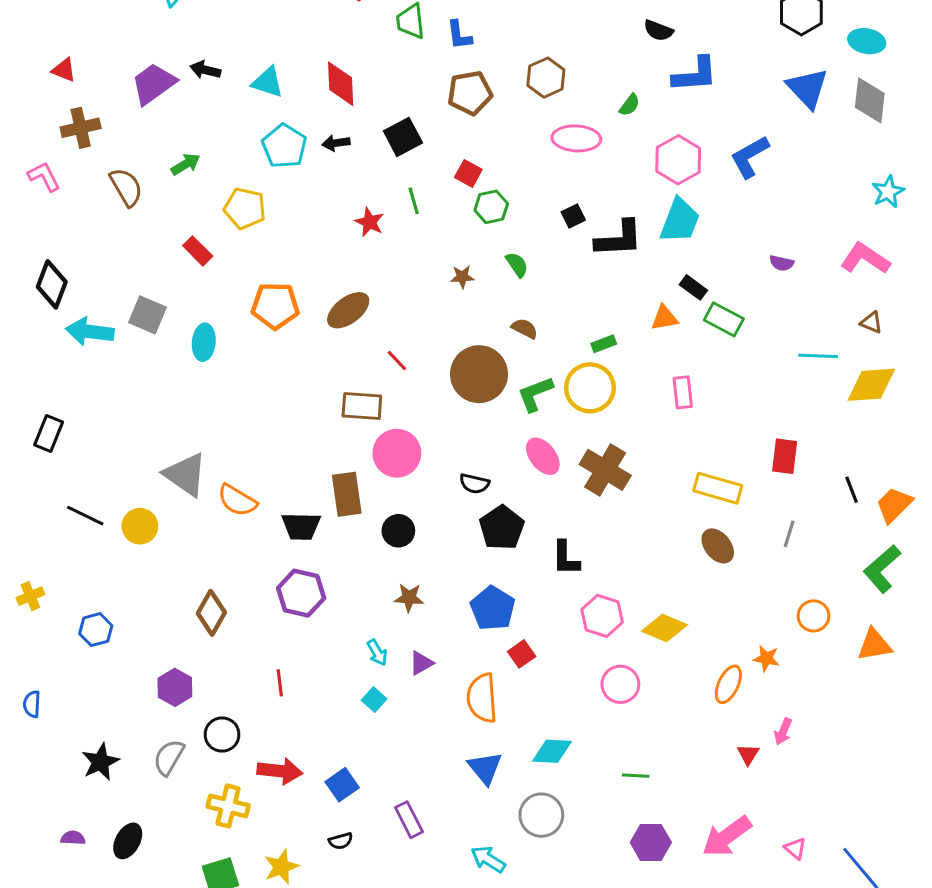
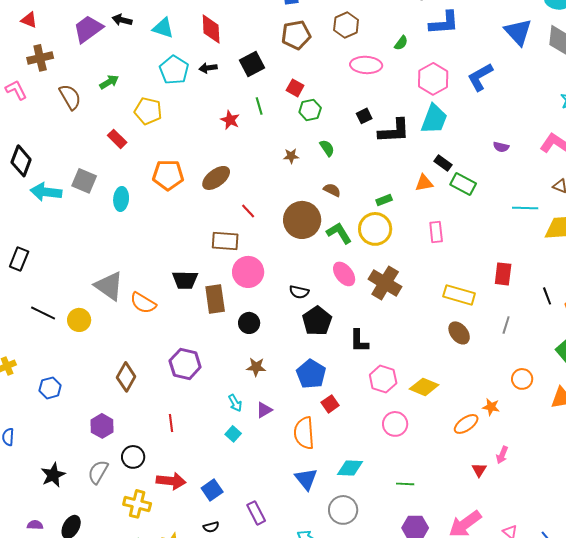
green L-shape: (535, 394) -> (339, 233), turned 80
black trapezoid: (301, 526) -> (185, 280), moved
orange ellipse: (728, 684) -> (466, 424), turned 30

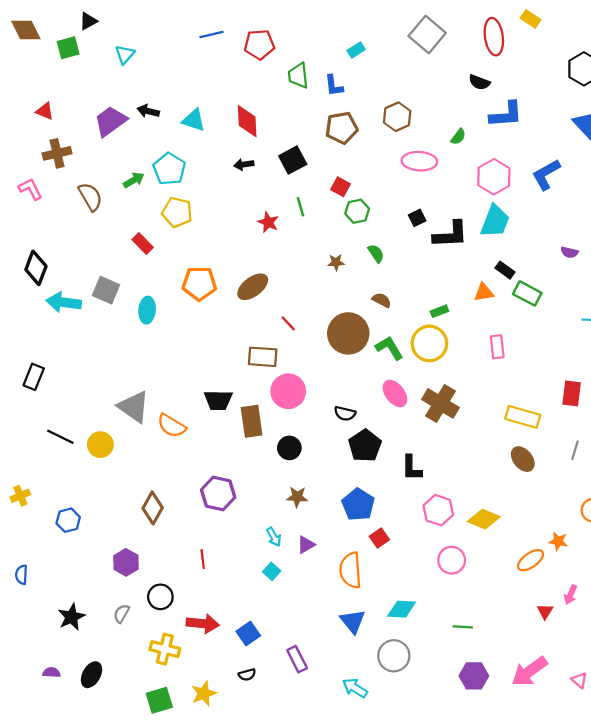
cyan pentagon: (174, 70) -> (169, 169), moved
gray semicircle: (98, 472) -> (122, 614), size x0.7

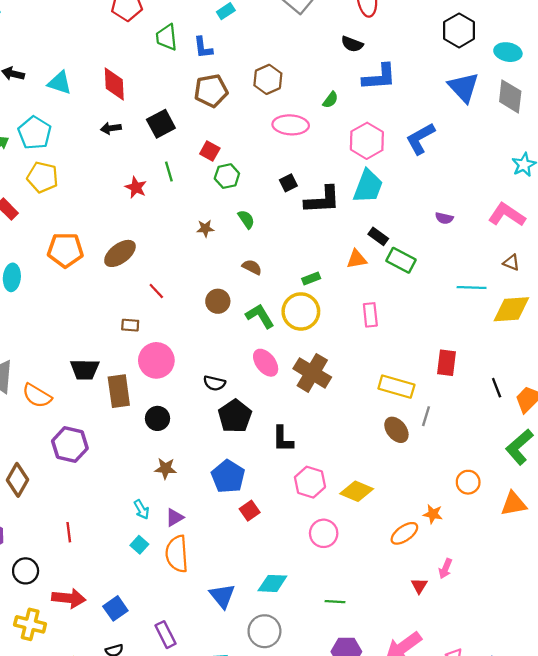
brown circle: (348, 333) -> (218, 301), size x0.6
brown rectangle: (263, 357) -> (130, 325), size x0.6
gray line: (575, 450) -> (426, 416), moved
purple hexagon: (218, 494) -> (70, 445), moved
orange semicircle: (350, 570) -> (177, 554), moved

